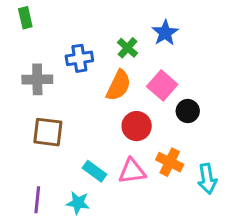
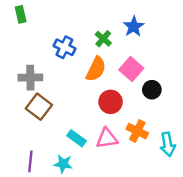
blue cross: (79, 58) -> (64, 47), turned 35
gray cross: (37, 79) -> (30, 78), moved
brown square: (48, 132) -> (39, 107), turned 30

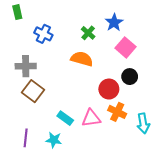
blue cross: (64, 47) -> (43, 34), moved
orange semicircle: (96, 69) -> (82, 59), turned -100
pink square: (131, 69) -> (125, 47), moved
red circle: (111, 102) -> (109, 89), moved

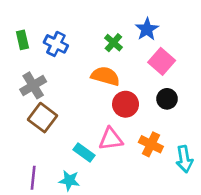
green rectangle: (17, 12) -> (22, 40), moved
gray cross: (26, 66) -> (33, 85), turned -30
red circle: (109, 89) -> (126, 104), moved
pink triangle: (91, 118) -> (111, 139), moved

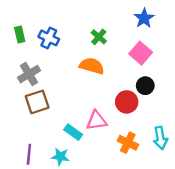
blue star: (147, 29) -> (144, 18), moved
red circle: (126, 104) -> (127, 102), moved
brown square: (43, 118) -> (37, 102), turned 35
orange cross: (151, 144) -> (128, 143), moved

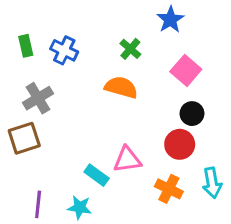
blue star: (144, 18) -> (170, 20), moved
brown square: (37, 102) -> (24, 138), moved
red circle: (127, 102) -> (180, 144), moved

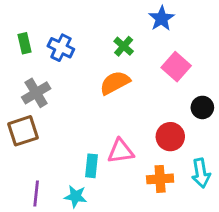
orange semicircle: (121, 87) -> (115, 83), turned -44
black circle: (192, 114) -> (202, 107), moved
cyan rectangle: (97, 175) -> (92, 166), turned 60
orange cross: (169, 189) -> (160, 179), turned -30

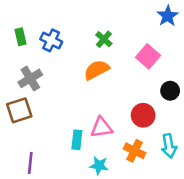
blue star: (162, 18) -> (168, 16), moved
orange cross: (160, 179) -> (135, 151), turned 30
cyan star: (75, 196) -> (99, 166), moved

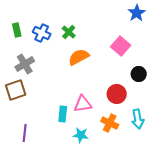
green cross: (104, 39) -> (69, 32), moved

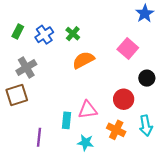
green rectangle: (17, 30) -> (18, 32), turned 40
blue cross: (42, 33) -> (44, 35), turned 30
purple line: (25, 133) -> (39, 137), moved

